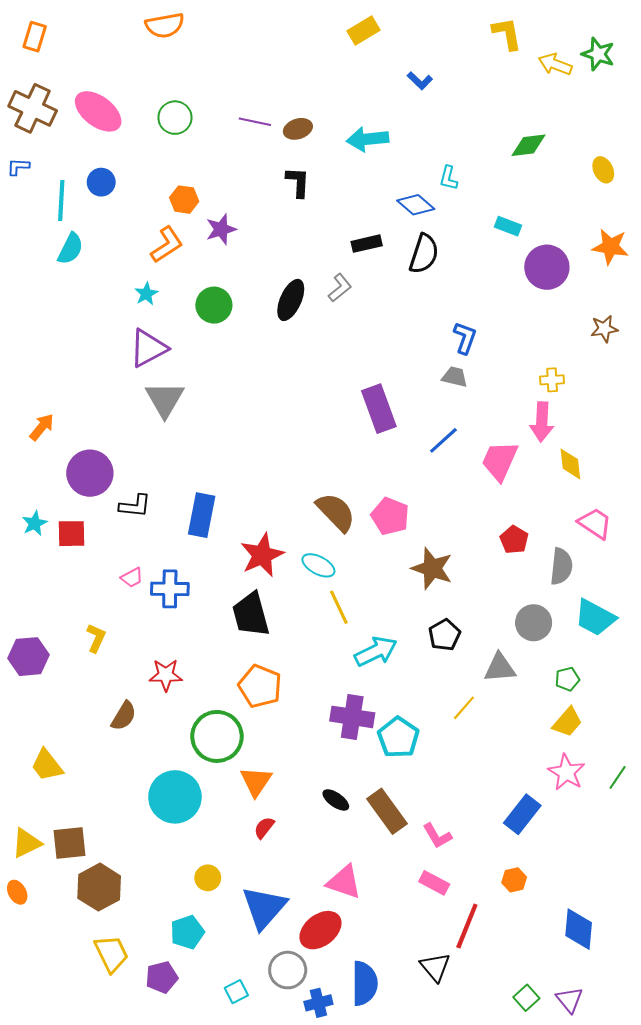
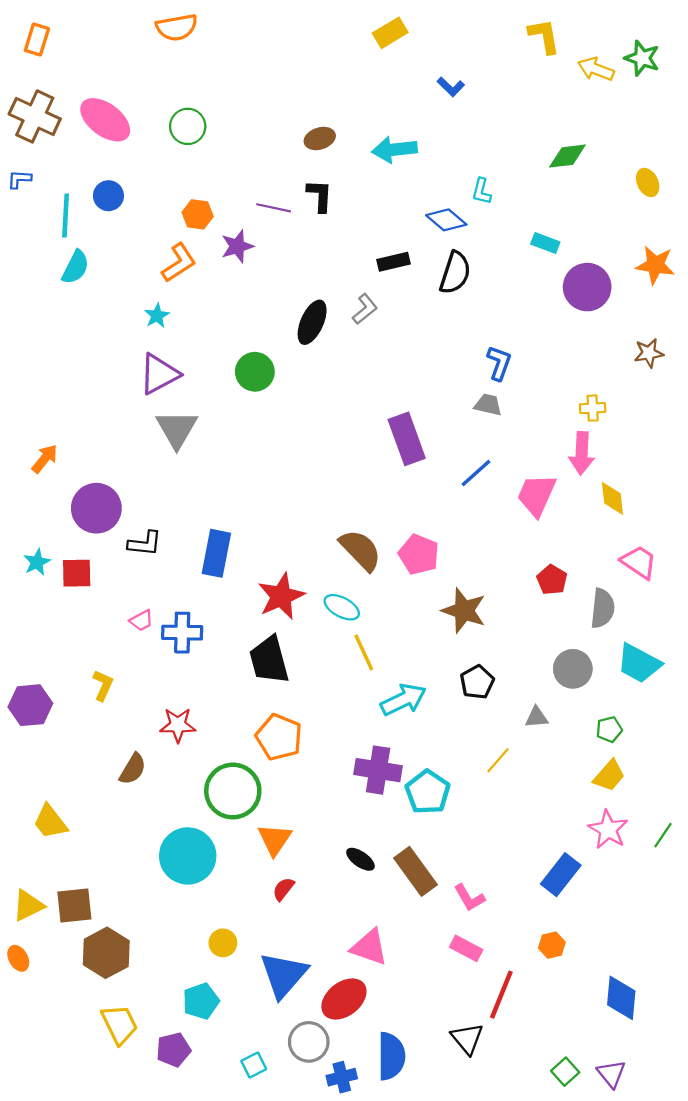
purple line: (255, 122) -> (274, 208), moved
green circle: (214, 305) -> (255, 372), moved
gray triangle: (500, 668) -> (537, 717), size x0.7

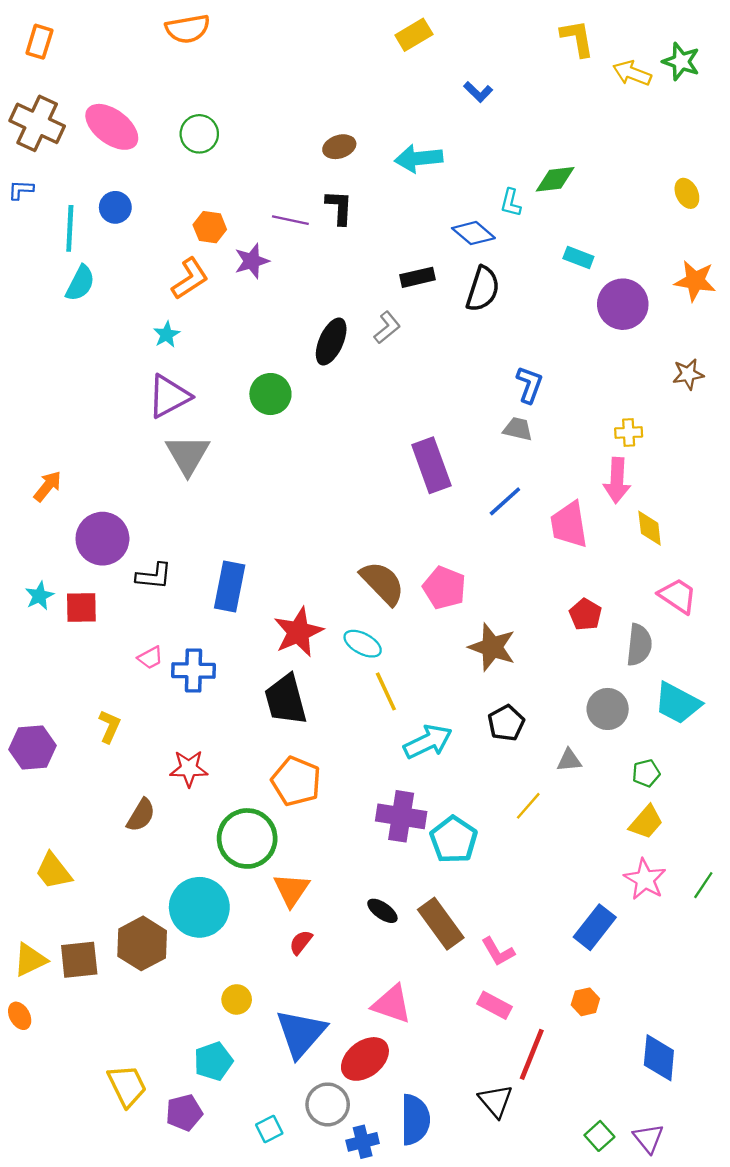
green diamond: (567, 156) -> (555, 179), moved
pink trapezoid: (537, 495) -> (569, 525), turned -33
brown hexagon: (106, 953) -> (142, 943), moved

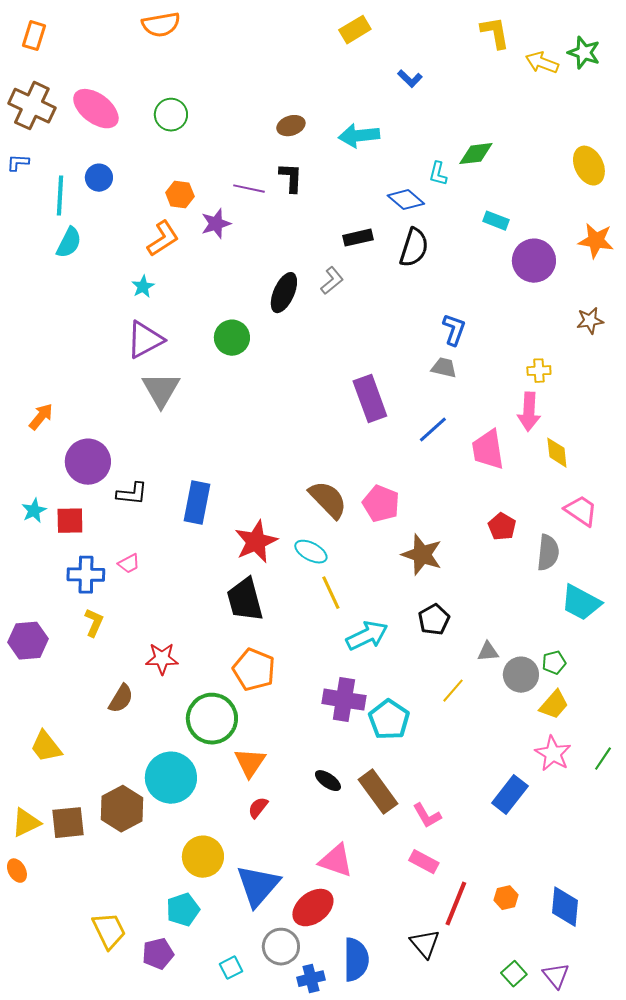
yellow ellipse: (687, 193) -> (589, 166), size x1.5
blue cross: (193, 670) -> (86, 575), moved
gray circle: (608, 709) -> (521, 675), moved
yellow circle: (237, 999) -> (203, 857), size x1.6
orange hexagon: (585, 1002) -> (506, 898), moved

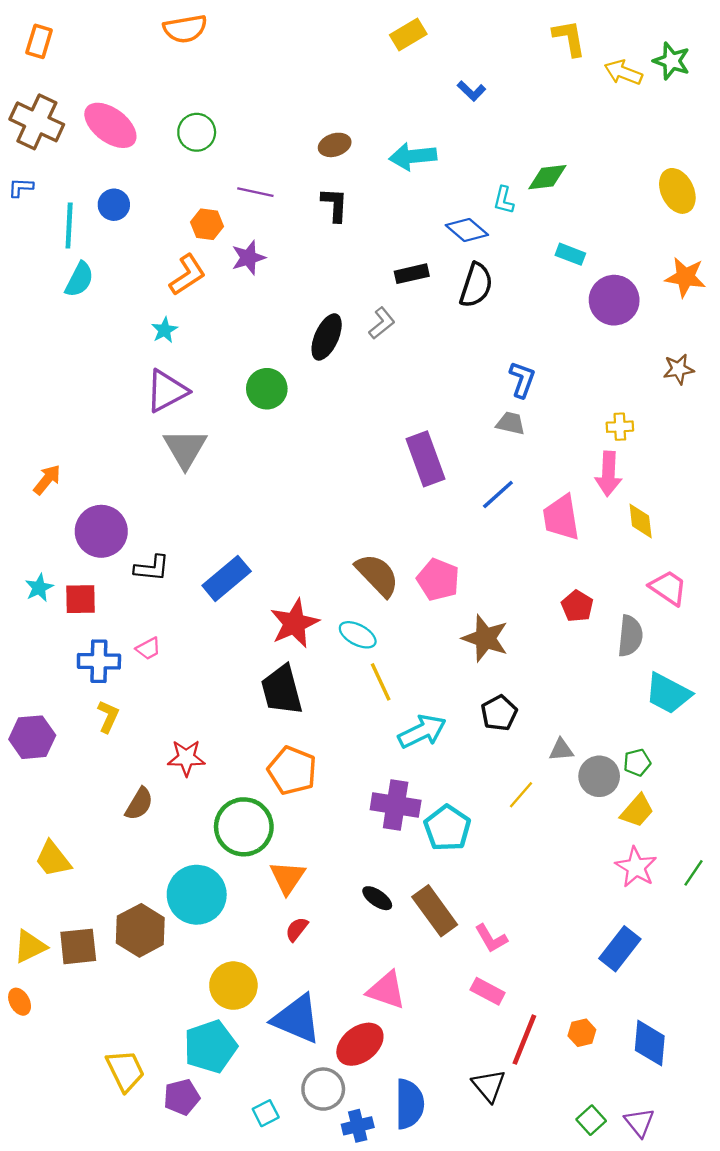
purple line: (249, 189) -> (255, 192), moved
blue rectangle: (197, 503) -> (227, 578), turned 39
blue rectangle: (510, 795) -> (620, 949), moved
blue triangle: (258, 886) -> (297, 1019), turned -48
cyan pentagon: (183, 910) -> (210, 1047), size x1.4

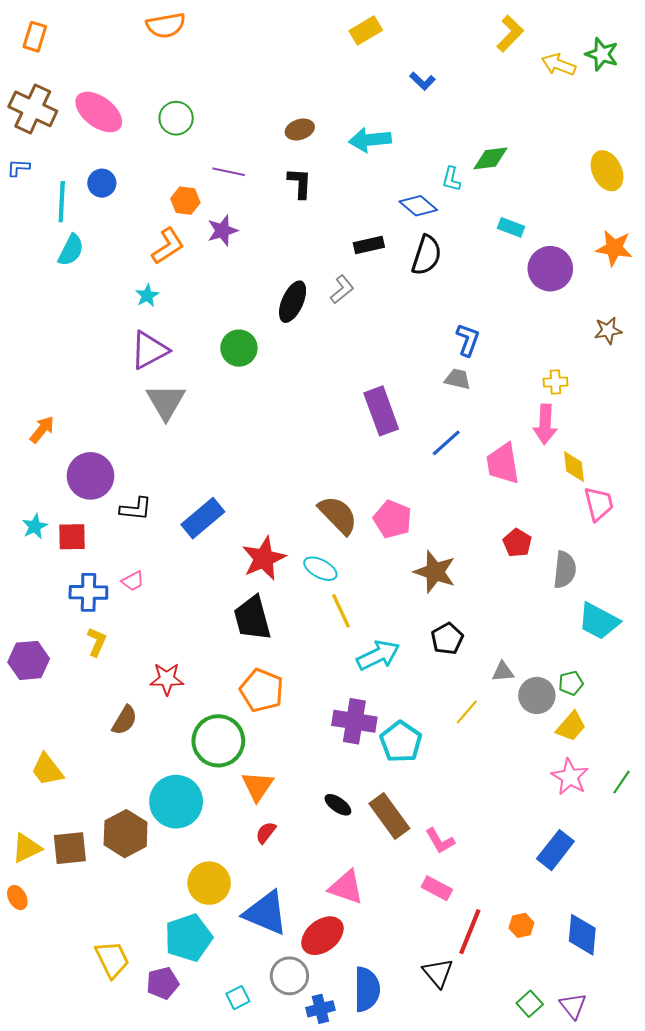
yellow L-shape: (569, 38) -> (510, 34), turned 54
pink trapezoid: (668, 588) -> (599, 504), moved, turned 42

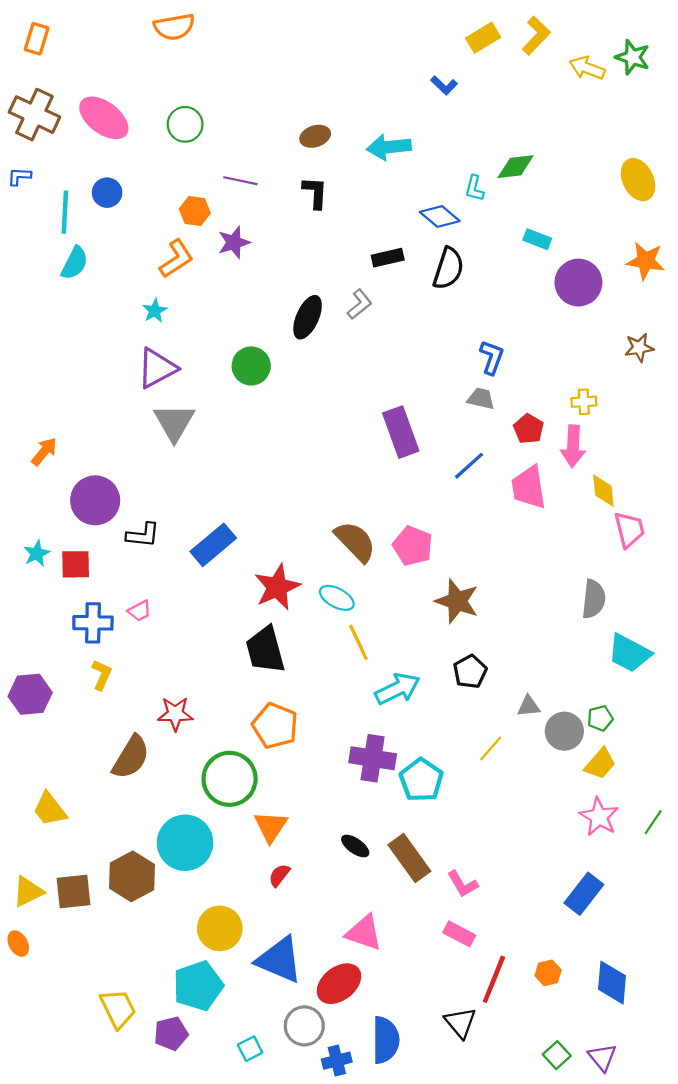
yellow rectangle: (366, 31) -> (483, 38), moved
red pentagon: (517, 543) -> (529, 429), moved
brown semicircle: (125, 720) -> (131, 757), size x1.4

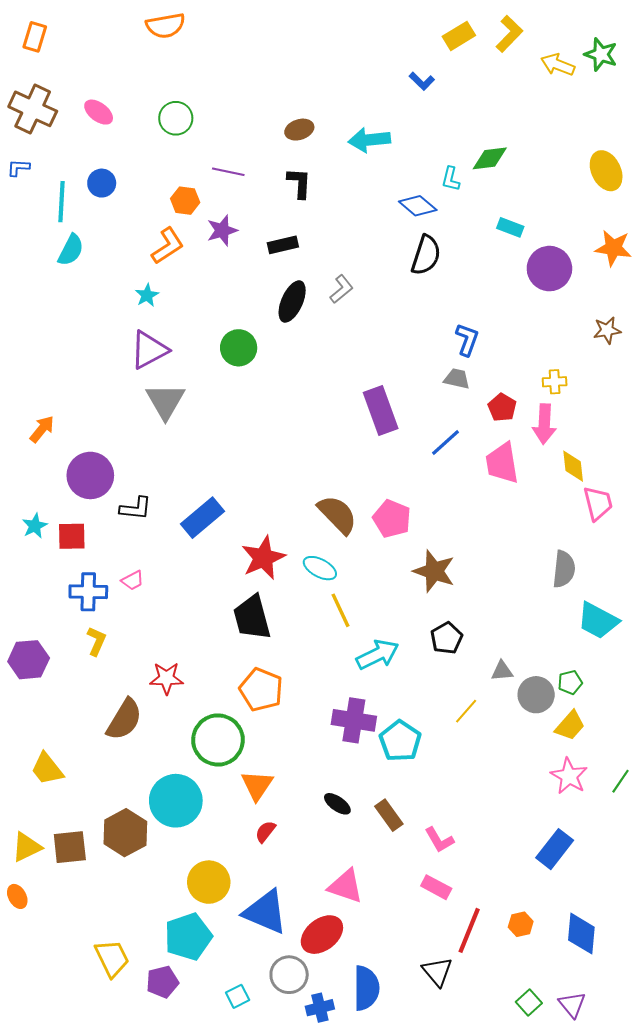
pink ellipse: (104, 118) -> (99, 112), size x0.6
black rectangle: (388, 258) -> (283, 245), moved
brown rectangle: (409, 858) -> (389, 815), size x0.7

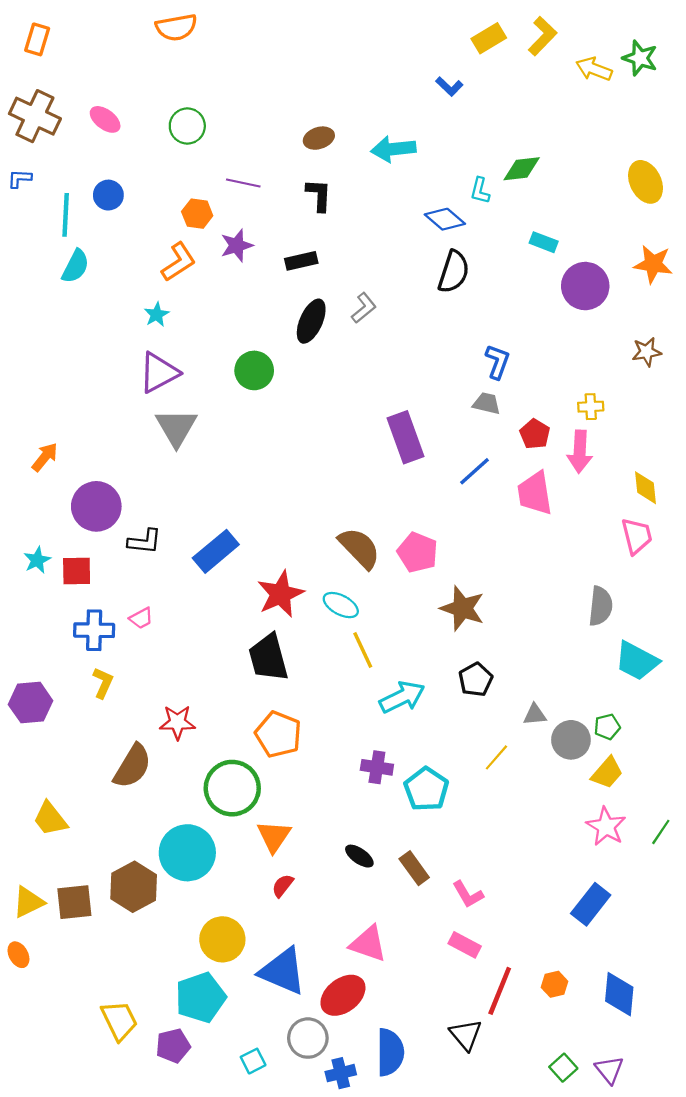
yellow diamond: (573, 466) -> (646, 488), moved
purple cross: (354, 720) -> (377, 767), size x0.7

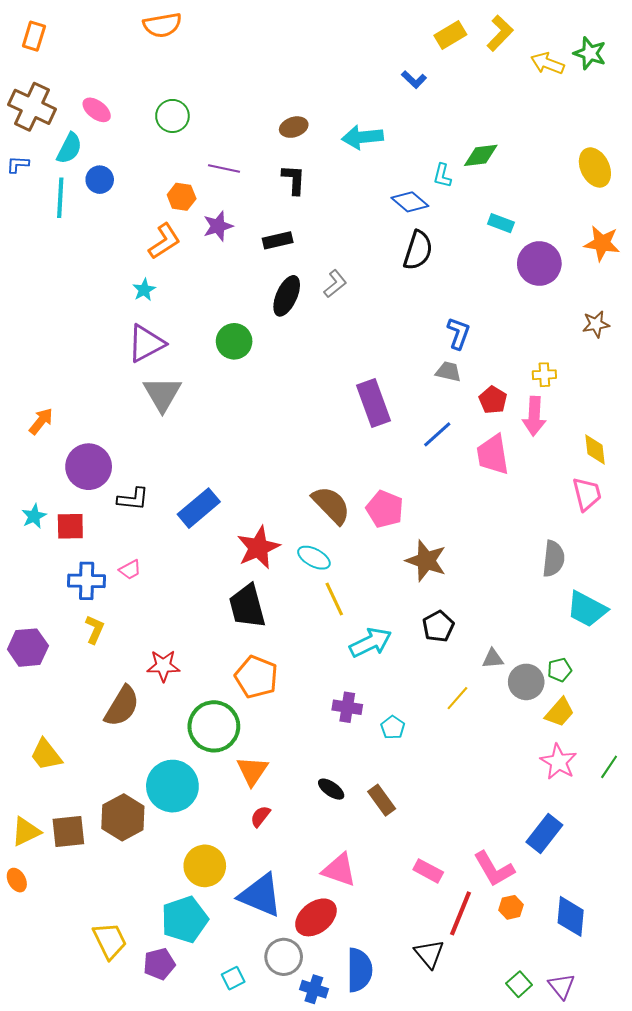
cyan semicircle: (75, 266) -> (69, 148), moved
cyan pentagon: (426, 789) -> (393, 727), size x0.6
pink L-shape: (468, 894) -> (494, 869), moved, size x1.4
blue cross: (341, 1073) -> (314, 989), turned 32

